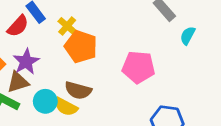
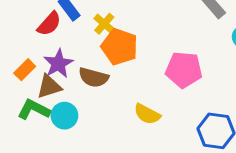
brown semicircle: (78, 90) -> (94, 77), moved
cyan circle: (45, 101) -> (64, 116), moved
yellow semicircle: (66, 107) -> (147, 114), moved

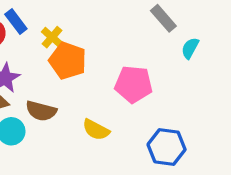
brown semicircle: (94, 77) -> (41, 111), moved

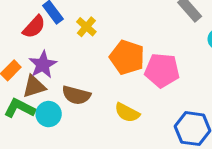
orange pentagon: (68, 61) -> (127, 57), moved

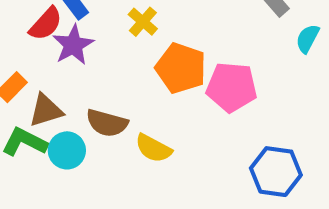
yellow cross: (86, 27) -> (143, 22), moved
purple star: (43, 65) -> (73, 45), moved
yellow semicircle: (127, 113) -> (153, 148), moved

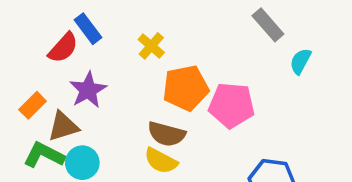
purple star: (73, 45) -> (88, 90), moved
orange pentagon: (181, 68) -> (186, 88), turned -30
brown semicircle: (107, 123) -> (167, 134), moved

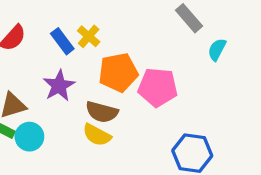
blue rectangle: (88, 29) -> (62, 41), moved
purple star: (88, 90) -> (59, 86), moved

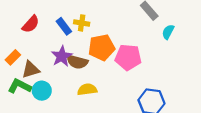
yellow cross: (89, 36) -> (82, 23), turned -32
brown semicircle: (102, 112) -> (77, 62), moved
yellow semicircle: (97, 135) -> (87, 89), turned 144

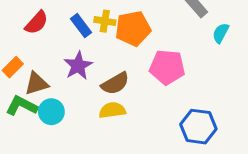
orange pentagon: (102, 47) -> (133, 29), moved
brown semicircle: (77, 62) -> (115, 83), moved, turned -45

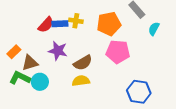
red semicircle: (37, 23) -> (46, 25), moved
blue rectangle: (81, 26) -> (60, 24), turned -56
orange pentagon: (133, 29) -> (109, 24), moved
purple star: (78, 66) -> (58, 51), turned -30

